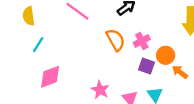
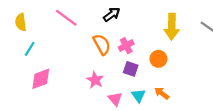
orange circle: (166, 55) -> (158, 59), moved
orange arrow: (180, 72) -> (162, 93), moved
pink star: (100, 90) -> (95, 80), moved

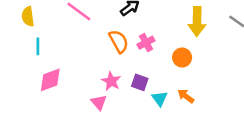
cyan line: (30, 49) -> (38, 46), turned -32
purple square: (131, 69) -> (140, 82), moved
pink triangle: (115, 99) -> (99, 102), moved

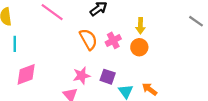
yellow arrow: (197, 21) -> (140, 26), moved, size x0.6
orange circle: (182, 58) -> (139, 47), moved
pink star: (111, 81) -> (82, 76), turned 30

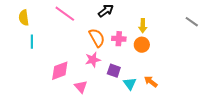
pink cross: (113, 40) -> (119, 39), turned 32
pink diamond: (26, 74) -> (60, 71), moved
pink star: (82, 76) -> (93, 60), moved

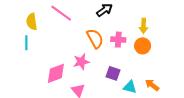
yellow semicircle: (24, 18) -> (32, 22), moved
pink star: (93, 60) -> (81, 62), moved
cyan triangle: (130, 84) -> (130, 87), turned -40

